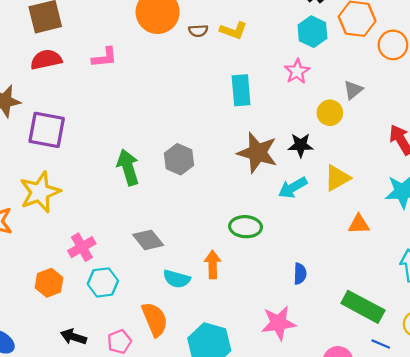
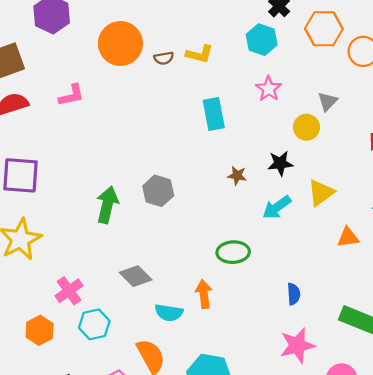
cyan hexagon: (312, 32) -> (262, 40), moved
brown star: (257, 153) -> (237, 176), size x0.5
green arrow: (128, 167) -> (107, 205), turned 36
pink star: (279, 323) -> (297, 345), moved

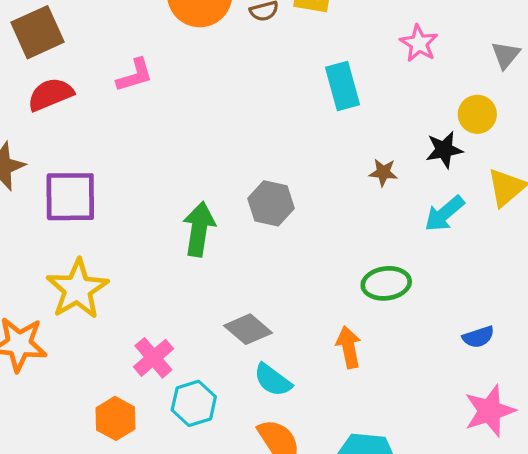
yellow circle: (306, 127) -> (477, 114), moved
blue semicircle: (294, 294) -> (478, 337), turned 80
cyan semicircle: (169, 313) -> (273, 380), moved, turned 32

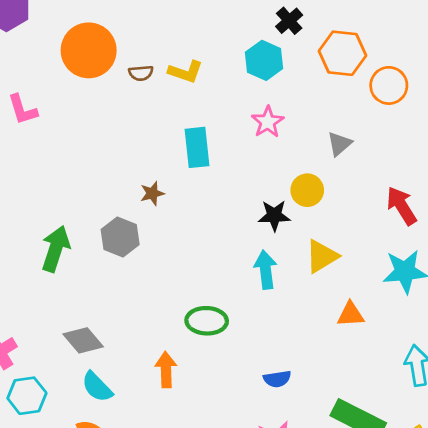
pink L-shape: (135, 75) -> (22, 110), turned 80
brown star: (383, 172) -> (152, 193), moved, turned -30
cyan arrow: (444, 214) -> (266, 270), turned 114

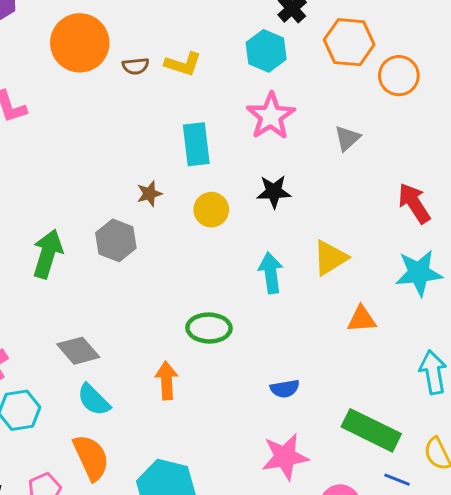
pink star: (268, 122) -> (271, 116), size x1.4
yellow circle: (307, 190) -> (211, 210), moved
black star: (274, 216) -> (274, 192), moved

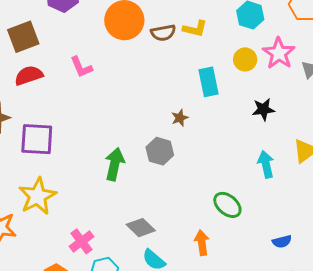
brown semicircle: (136, 66) -> (163, 33), size x1.4
pink star: (271, 116) -> (279, 53), moved
yellow circle: (211, 210) -> (245, 59), moved
green ellipse: (209, 328) -> (227, 205), turned 44

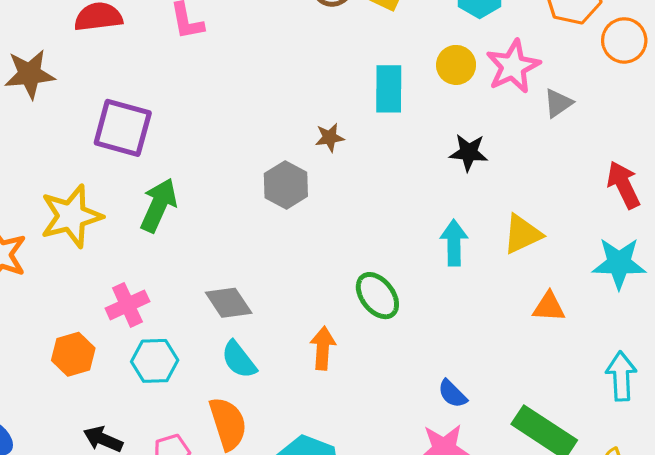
purple square: (37, 139) -> (123, 128), moved
green arrow: (115, 164) -> (159, 205), moved
blue semicircle: (282, 241) -> (452, 394), moved, turned 48

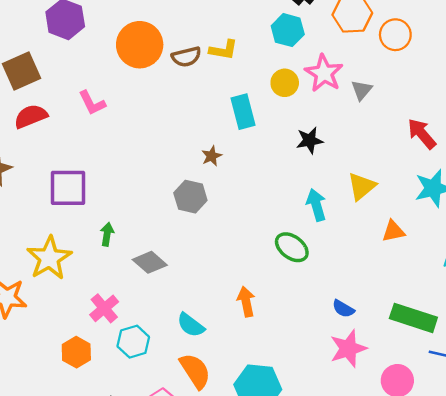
green arrow: (159, 205) -> (107, 234), size x0.6
green ellipse: (377, 296) -> (292, 247), moved
gray diamond: (229, 303) -> (150, 262), moved

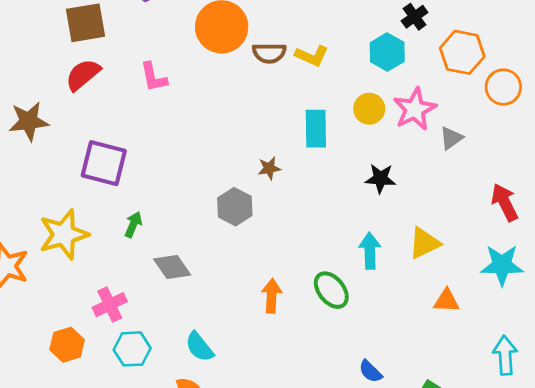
red semicircle: (31, 116) -> (83, 75), turned -32
orange arrow: (246, 302) -> (272, 296), moved

